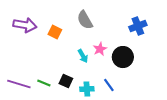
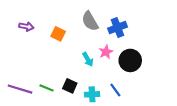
purple arrow: (25, 25) -> (26, 26), size x0.6
blue cross: (138, 26) -> (118, 28), moved

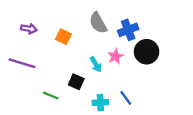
black circle: (130, 60) -> (147, 52), moved
black square: (70, 86) -> (76, 82), moved
purple line: (20, 89) -> (22, 63), moved

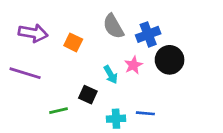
purple arrow: (29, 29) -> (33, 33), size x1.5
green line: (51, 96) -> (58, 111), turned -35
blue line: (126, 98) -> (145, 113), turned -49

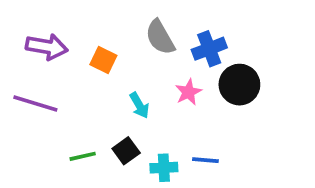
cyan arrow: (111, 75) -> (139, 105), moved
black square: (88, 95) -> (126, 151), moved, turned 30

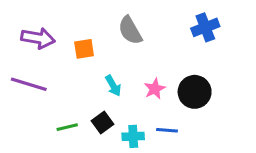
blue cross: (209, 49) -> (205, 27), moved
orange square: (103, 60) -> (84, 49), turned -35
black circle: (239, 85) -> (195, 92), moved
pink star: (188, 92) -> (155, 89), moved

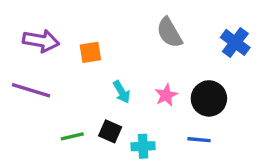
blue cross: (205, 27) -> (235, 42), moved, turned -32
gray semicircle: (130, 30) -> (169, 33), moved
black square: (102, 123) -> (110, 131), turned -30
blue line: (167, 130) -> (199, 140), moved

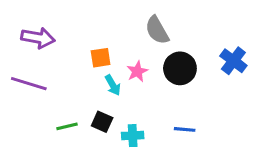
blue cross: (235, 42) -> (233, 61), moved
orange square: (90, 52) -> (101, 58), moved
pink star: (166, 95) -> (137, 71), moved
black circle: (209, 98) -> (180, 68), moved

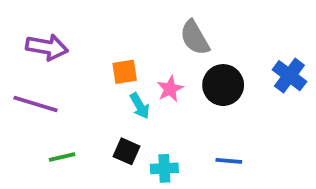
green line: (67, 126) -> (62, 157), moved

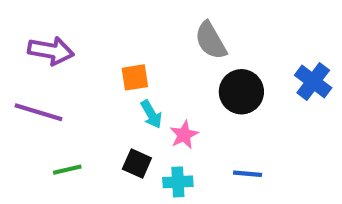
pink star: (170, 89) -> (184, 135), moved

